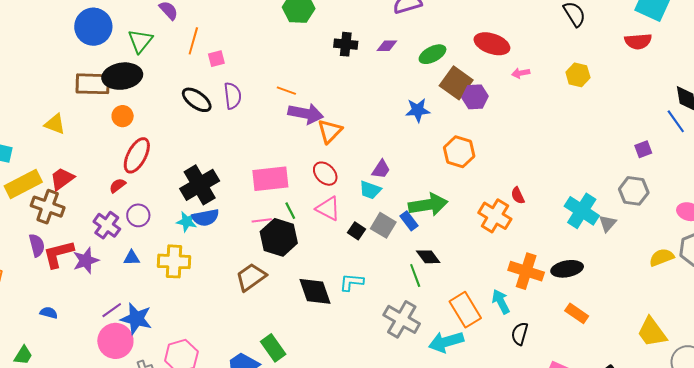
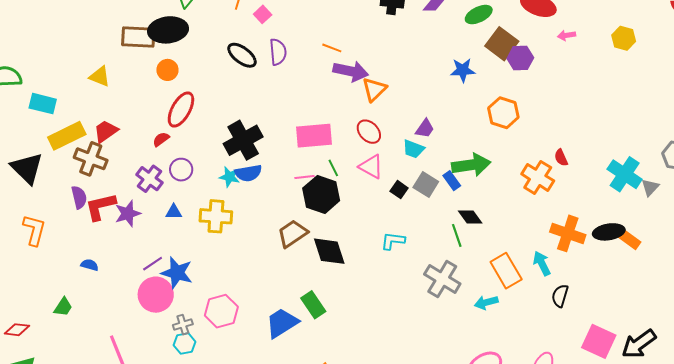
pink square: (216, 59) -> (263, 14), turned -30
black diamond: (315, 291) -> (329, 251), moved
orange rectangle: (577, 313) -> (629, 239), moved
cyan arrow: (446, 342) -> (486, 302), size x0.7

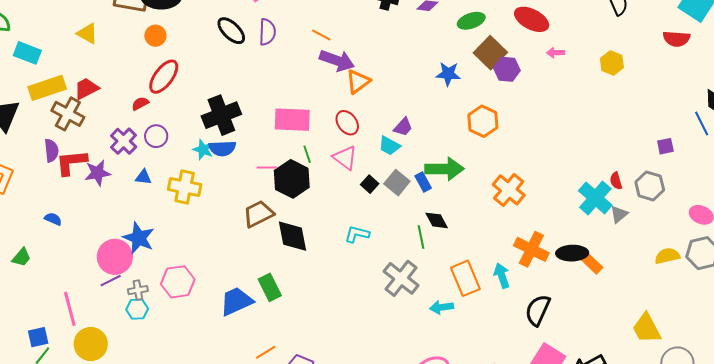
red semicircle: (561, 158) -> (616, 181), moved
pink line: (305, 177) -> (267, 168), moved
purple line: (153, 264) -> (111, 281), moved
black semicircle: (560, 296) -> (538, 310), moved, size x1.4

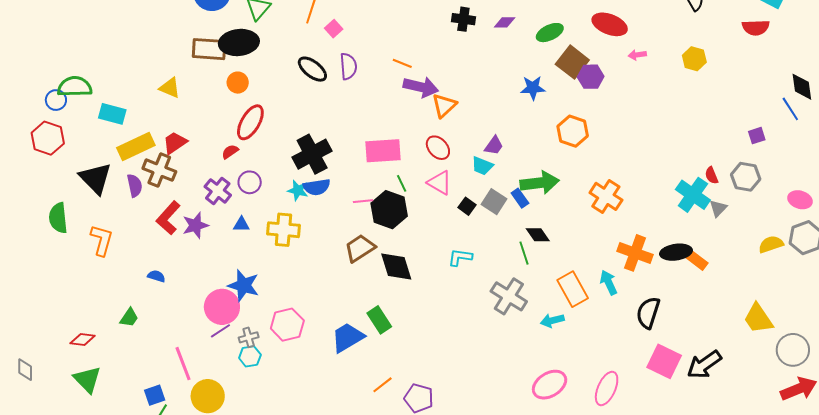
purple semicircle: (51, 151) -> (135, 186), moved
red L-shape: (71, 162) -> (168, 218), turned -36

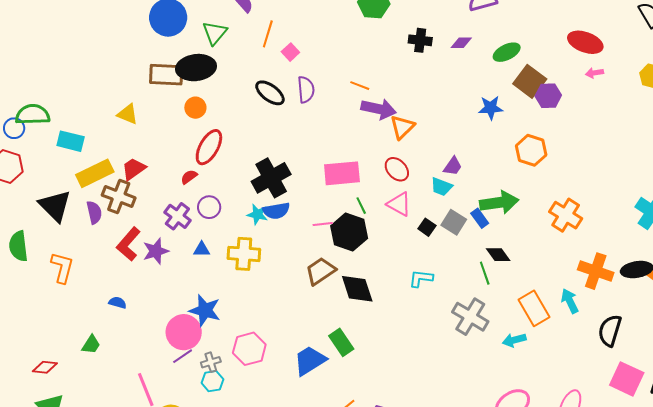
red ellipse: (610, 24) -> (585, 42), moved

